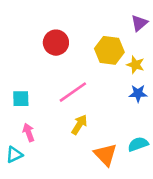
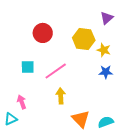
cyan square: (21, 99) -> (28, 67), moved
yellow arrow: (79, 125) -> (61, 96), turned -35
cyan semicircle: (138, 144) -> (106, 122), moved

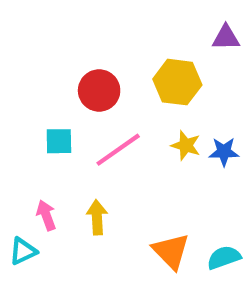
purple triangle: (107, 18) -> (226, 38), turned 40
red circle: (43, 33) -> (99, 90), moved
yellow star: (104, 50) -> (186, 145), moved
yellow arrow: (61, 96) -> (97, 217), moved

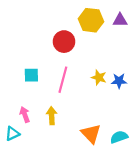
yellow hexagon: (177, 82) -> (91, 20), moved
red circle: (99, 90) -> (64, 42), moved
pink line: (118, 150) -> (63, 80), turned -40

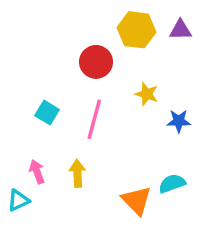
cyan square: (31, 75) -> (47, 113), turned 32
yellow star: (99, 77) -> (147, 94), moved
cyan semicircle: (119, 137) -> (172, 184), moved

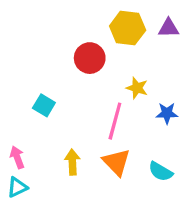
pink line: (94, 119) -> (115, 121), moved
pink arrow: (37, 172) -> (17, 157), moved
cyan semicircle: (172, 184) -> (161, 172), turned -130
orange triangle: (137, 200) -> (116, 162), moved

